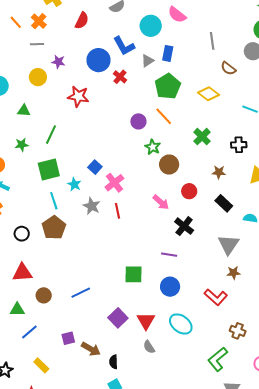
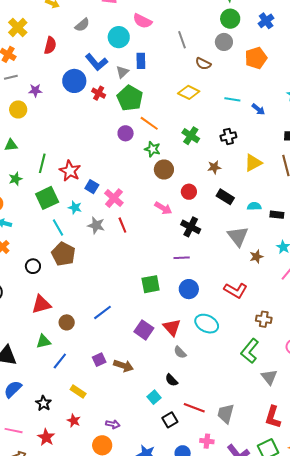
green pentagon: (168, 86) -> (130, 98), moved
red star: (78, 96) -> (70, 171), moved, turned 30
green star: (153, 147) -> (152, 149), moved
brown star: (234, 273) -> (256, 257), moved
black semicircle: (114, 362) -> (171, 380), moved, turned -32

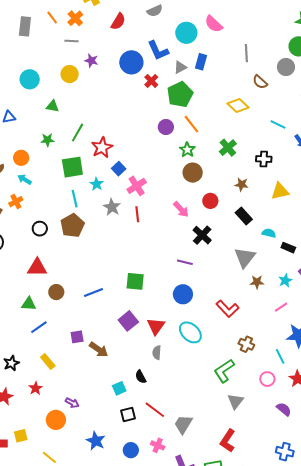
green square: (151, 284) -> (135, 281), moved
gray semicircle: (180, 352) -> (157, 353), turned 32

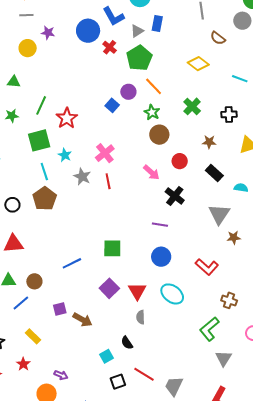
blue square: (119, 169) -> (112, 105), moved
brown circle: (56, 292) -> (34, 281), moved

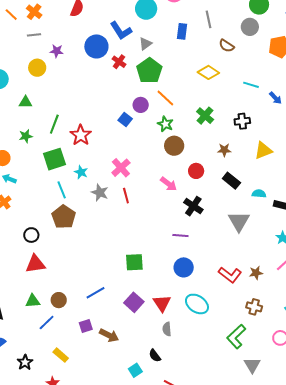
blue rectangle: (157, 23) -> (182, 31), moved
black circle: (12, 205) -> (31, 235), moved
brown star: (234, 238) -> (256, 273), moved
blue line: (72, 263) -> (95, 293), moved

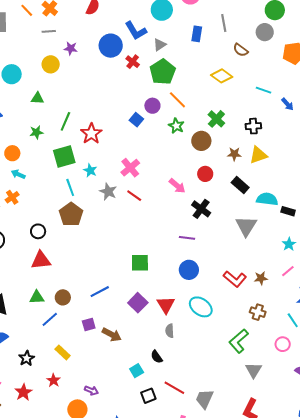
brown circle: (174, 146) -> (201, 141), moved
yellow triangle: (263, 150) -> (258, 155), moved
cyan semicircle: (259, 194) -> (267, 199), size x1.5
red line: (126, 196) -> (134, 196), turned -42

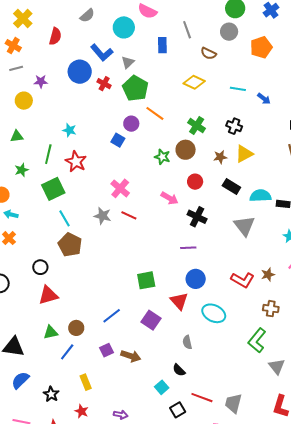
green star: (176, 126) -> (162, 157), moved
black cross: (253, 126) -> (234, 126), turned 35
cyan star: (90, 171) -> (69, 130), moved
red triangle: (166, 305) -> (179, 301), moved
yellow rectangle: (63, 352) -> (86, 382), turned 35

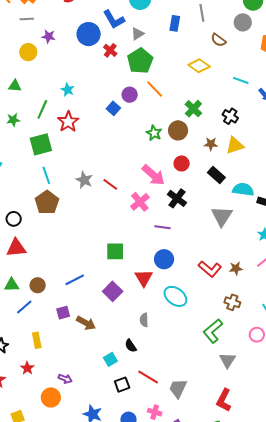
pink cross: (120, 188) -> (140, 202), moved
pink arrow: (170, 198) -> (153, 175), size x1.4

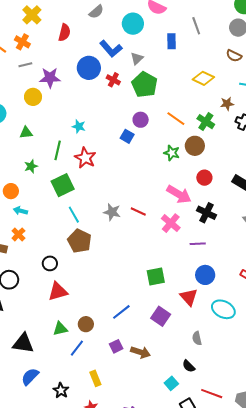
purple star: (49, 36) -> (50, 78), size x1.5
brown semicircle: (218, 40) -> (234, 56), moved
orange line: (155, 89) -> (176, 119), moved
brown star: (211, 144) -> (227, 104), moved

